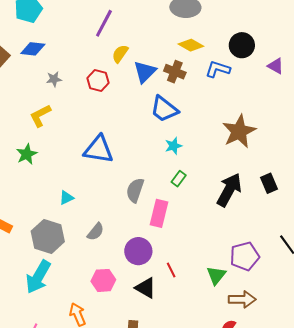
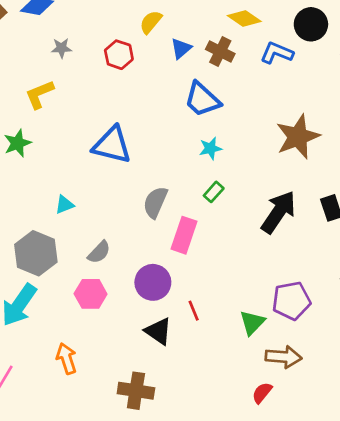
blue triangle: (145, 72) -> (181, 48), size x0.7
pink hexagon: (103, 280) -> (91, 294), moved

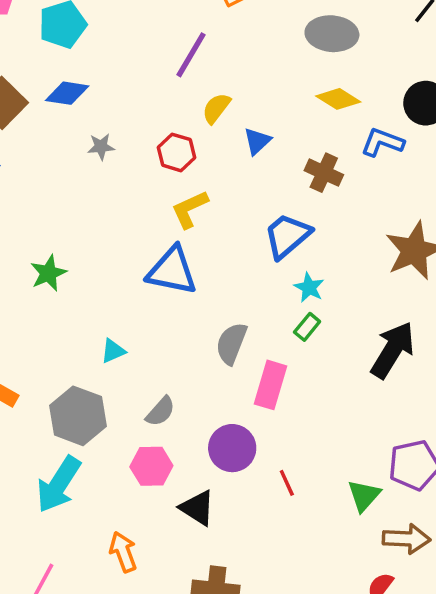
brown cross: (220, 52) -> (324, 173), moved
yellow L-shape: (39, 94) -> (190, 209), moved
blue trapezoid: (202, 99) -> (287, 236), moved, turned 99
cyan star: (210, 148) -> (309, 287), moved, turned -30
black triangle: (158, 331) -> (197, 508), moved

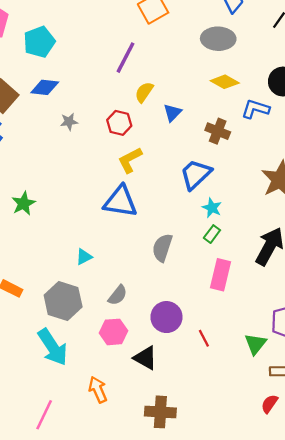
green star: (48, 273) -> (23, 203), moved
pink rectangle: (271, 385) -> (221, 275), moved
cyan arrow: (59, 484) -> (53, 347), turned -63

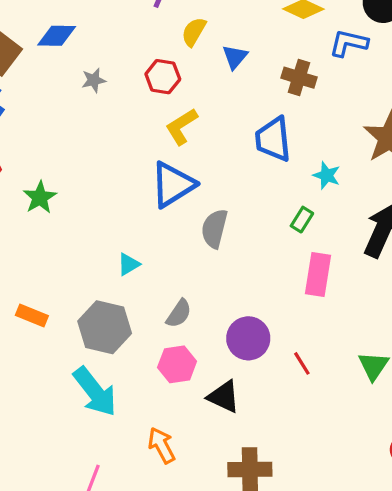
blue trapezoid: (196, 174) -> (273, 139), turned -48
blue triangle: (120, 202) -> (173, 185), turned -36
cyan star: (212, 208) -> (327, 175), moved
gray semicircle: (162, 248) -> (214, 229), moved

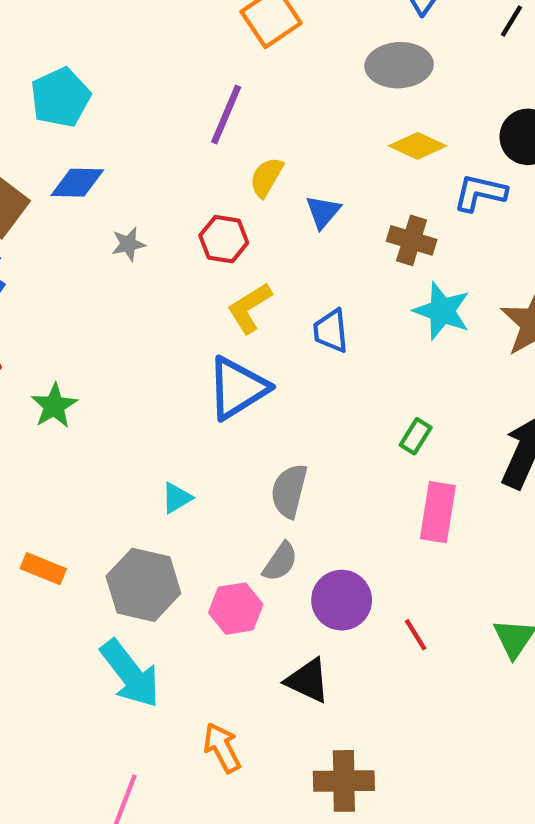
blue trapezoid: (273, 139) -> (331, 331), moved, size x0.7
cyan star: (327, 175) -> (442, 311), moved, size x1.5
gray semicircle: (214, 229) -> (289, 491), moved
gray semicircle: (179, 314) -> (280, 562), moved
pink hexagon: (177, 364) -> (236, 609), moved

